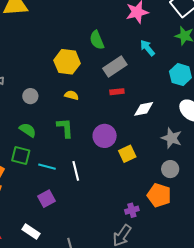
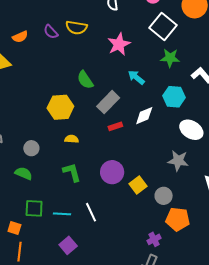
white diamond: (144, 109) -> (144, 116), moved
green semicircle: (28, 130) -> (24, 173), moved
gray circle: (170, 169) -> (164, 196), moved

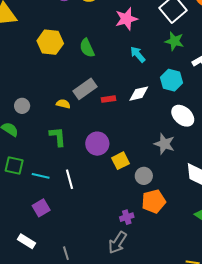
gray rectangle: (108, 102) -> (85, 89), moved
yellow hexagon: (60, 107) -> (50, 42), moved
orange pentagon: (178, 219) -> (154, 201), turned -30

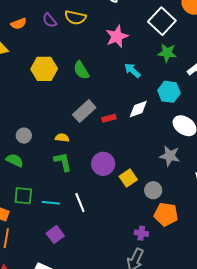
yellow semicircle: (63, 104) -> (62, 138), moved
orange pentagon: (154, 201) -> (166, 214), turned 30
purple cross: (127, 217) -> (141, 233), turned 32

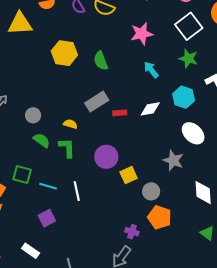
green semicircle: (15, 160) -> (42, 140), moved

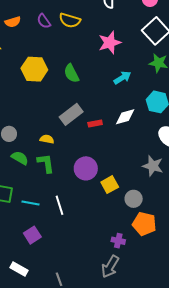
cyan arrow: (151, 70) -> (122, 78), turned 102

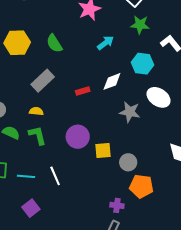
gray rectangle: (71, 114) -> (43, 81), moved
gray star: (153, 166) -> (130, 112), moved
yellow square: (110, 185) -> (103, 150), turned 30

